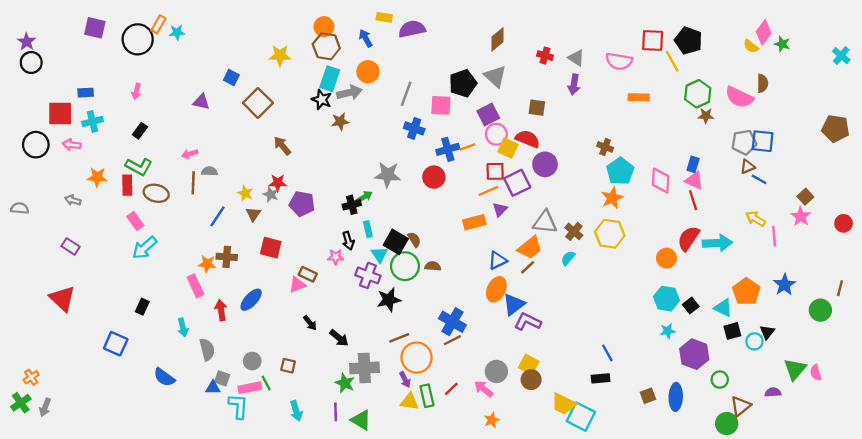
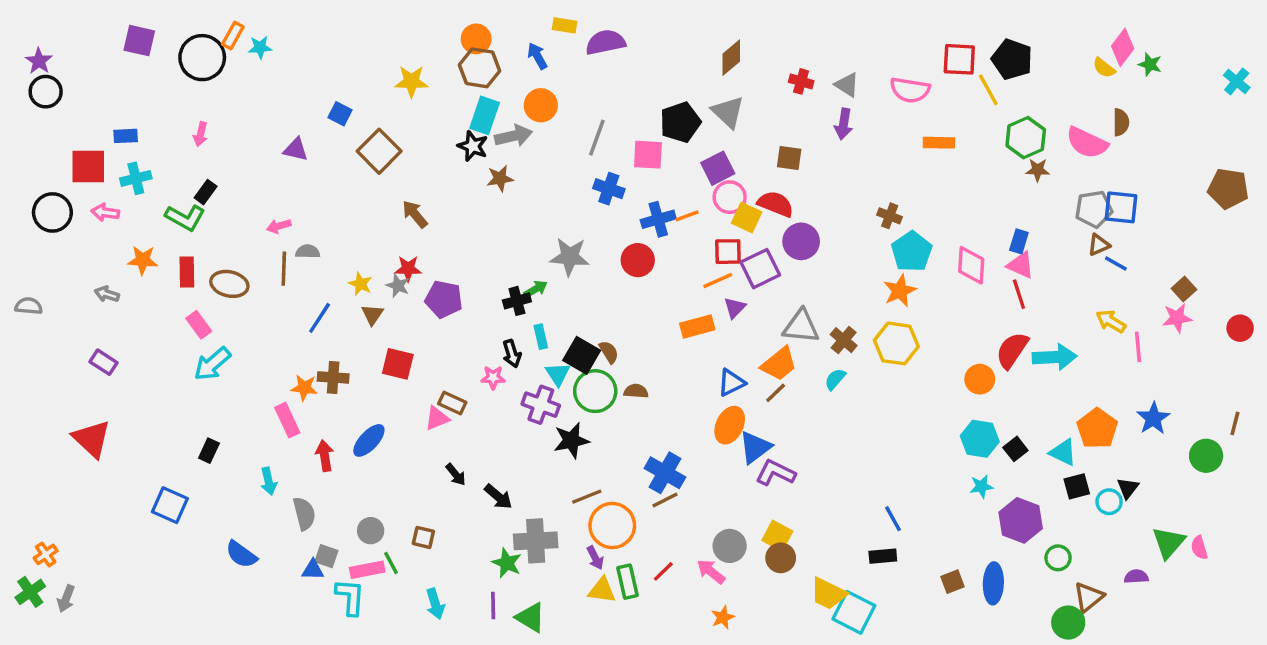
green L-shape: (139, 167) -> (185, 218), moved
pink star: (801, 216) -> (1177, 318), turned 30

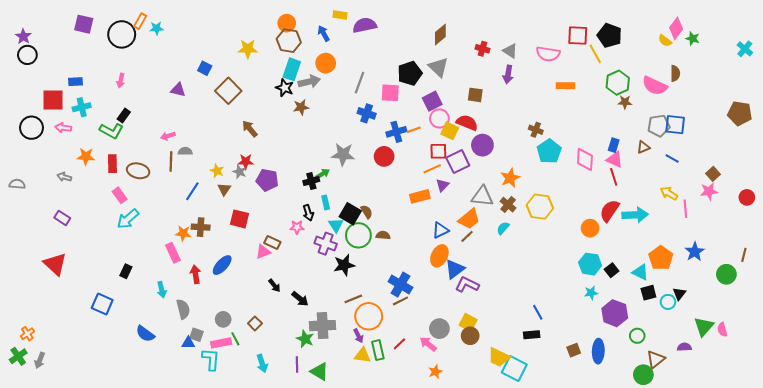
brown triangle: (1099, 245) -> (643, 147), moved
orange star: (900, 291) -> (510, 178), moved
brown square: (423, 537) -> (255, 323), turned 32

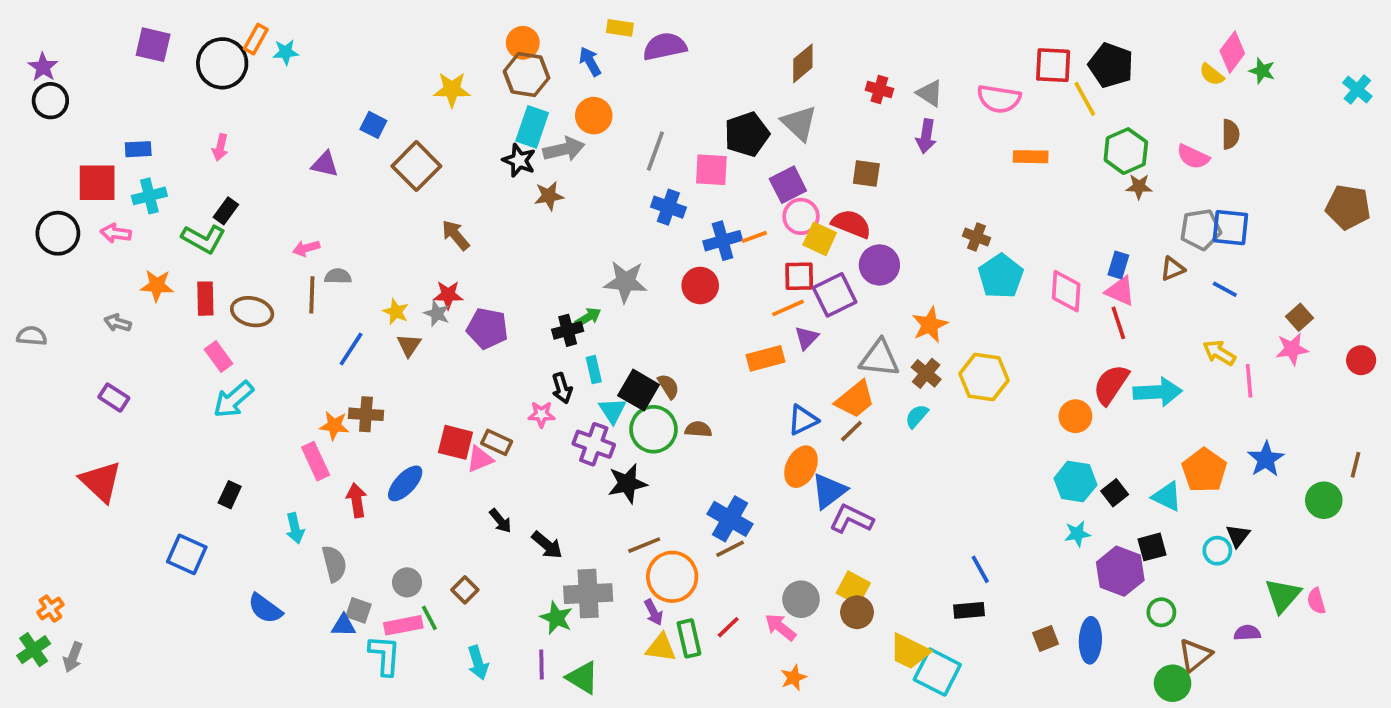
pink semicircle: (655, 86) -> (1193, 157), size x0.7
red square: (240, 219) -> (456, 442), moved
black square: (648, 293) -> (1152, 547), moved

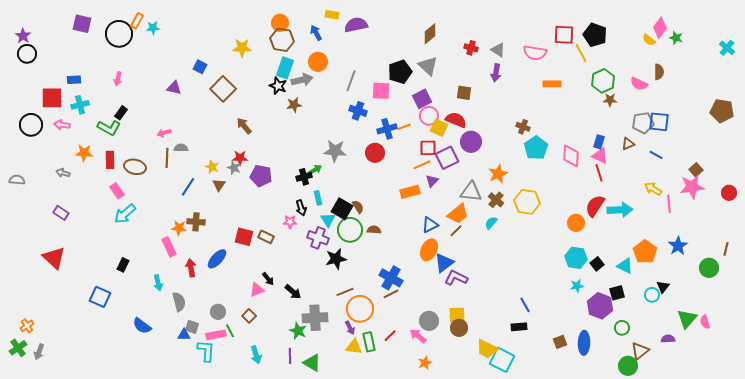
pink star: (1292, 349) -> (692, 187), size x1.4
pink triangle: (480, 459) -> (257, 290), moved
yellow square: (853, 588) -> (457, 315), turned -30

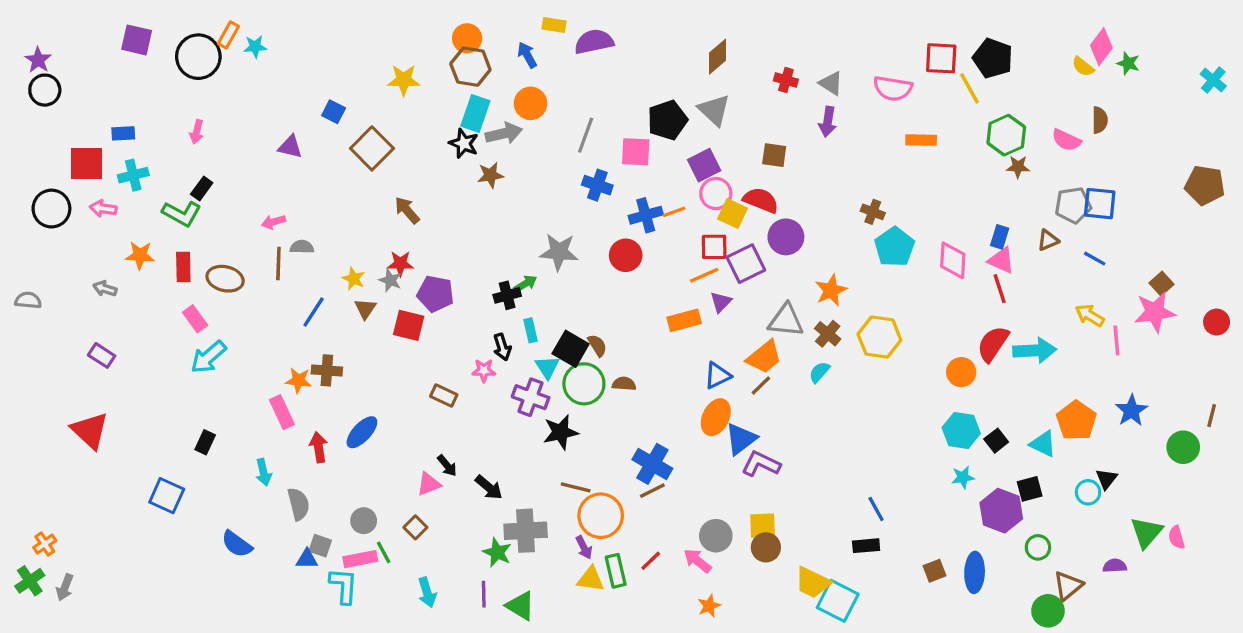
red square: (244, 237) -> (409, 325), moved
brown line: (345, 292) -> (576, 487), turned 36

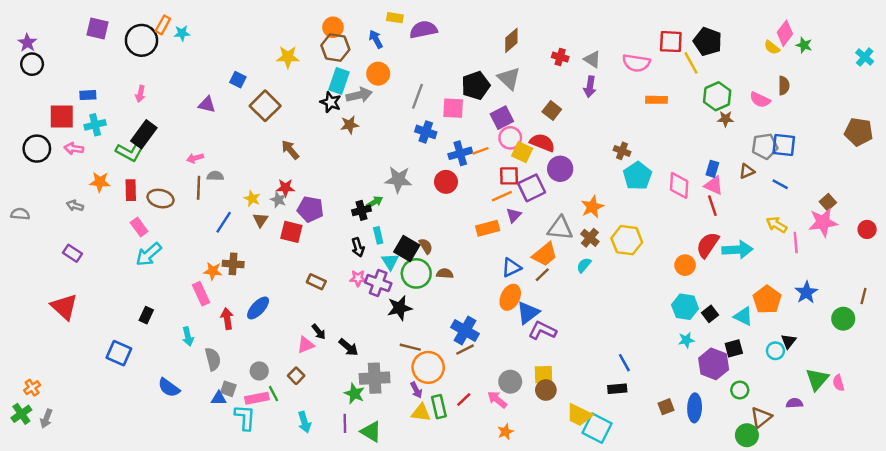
brown square: (774, 155) -> (552, 111), turned 30
black rectangle: (202, 189) -> (144, 134), size x1.6
pink star: (484, 370) -> (358, 278), moved

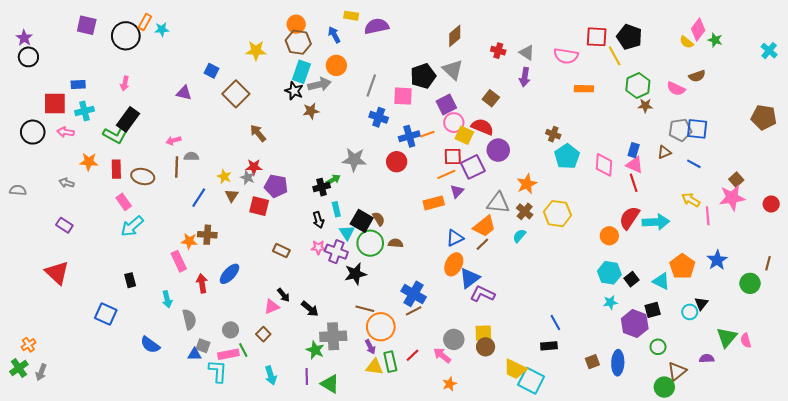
brown semicircle: (784, 86) -> (697, 76), turned 70
black rectangle: (146, 315) -> (130, 280), turned -40

